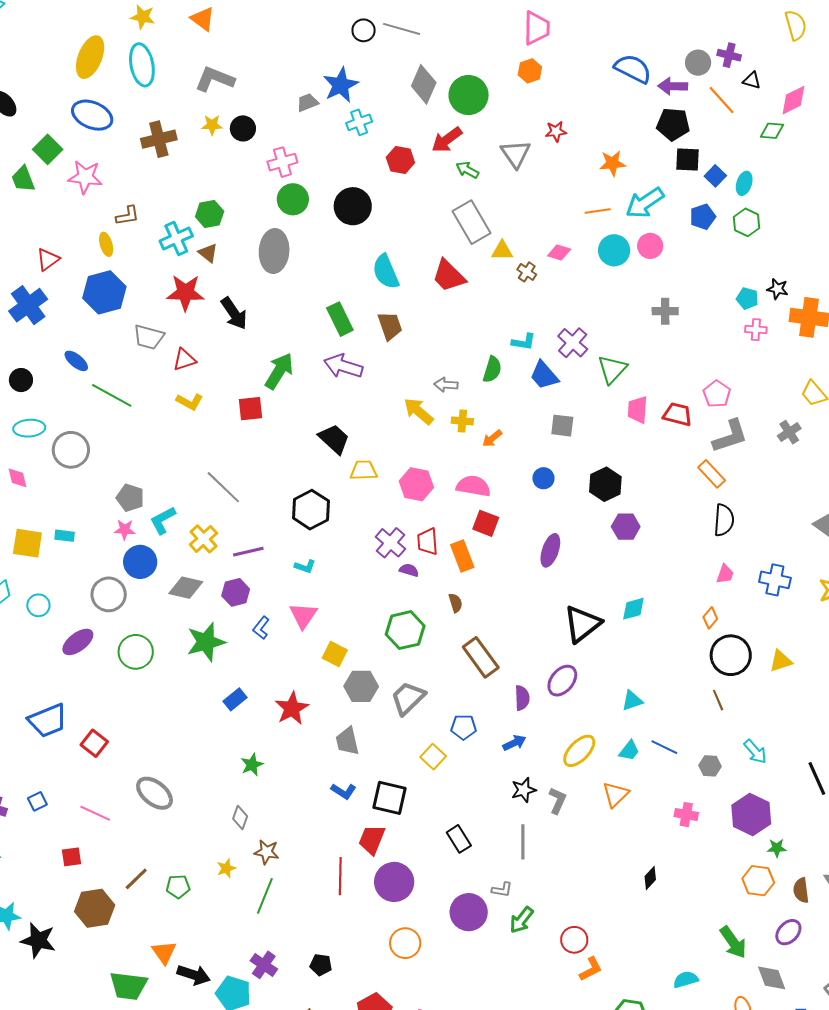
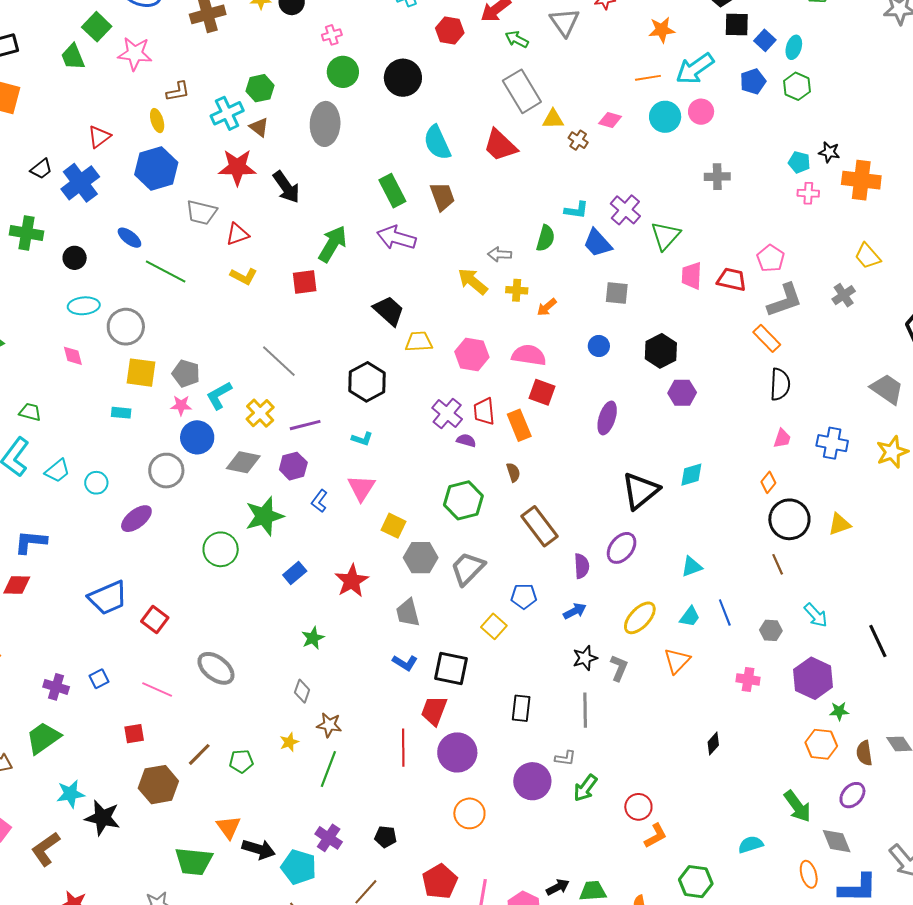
pink cross: (282, 162) -> (332, 35), size x0.7
yellow square: (27, 543) -> (141, 373), moved
green circle: (136, 652) -> (221, 549), moved
blue line: (664, 747) -> (725, 613), turned 44
black rectangle: (459, 839) -> (521, 708), turned 40

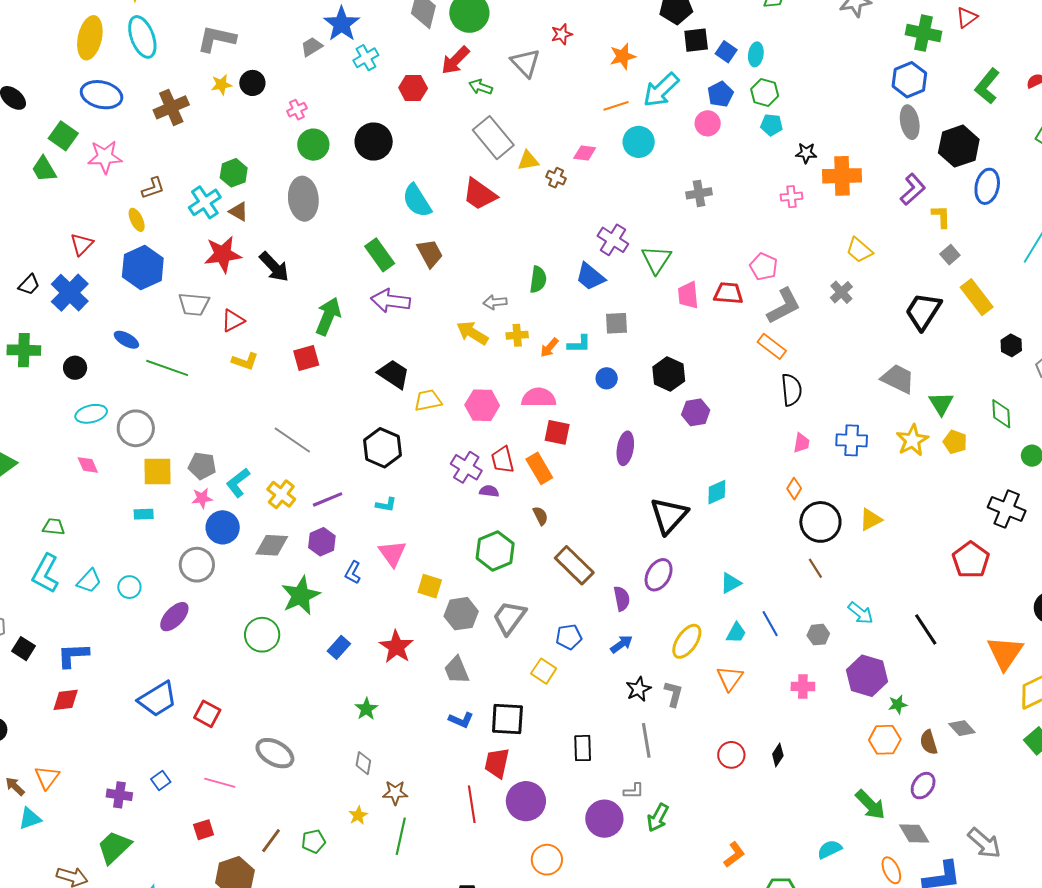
pink circle: (701, 112) -> (708, 123), moved
cyan pentagon: (799, 162) -> (772, 125), moved
cyan L-shape: (576, 210) -> (579, 344), moved
red circle: (638, 807) -> (731, 755), moved

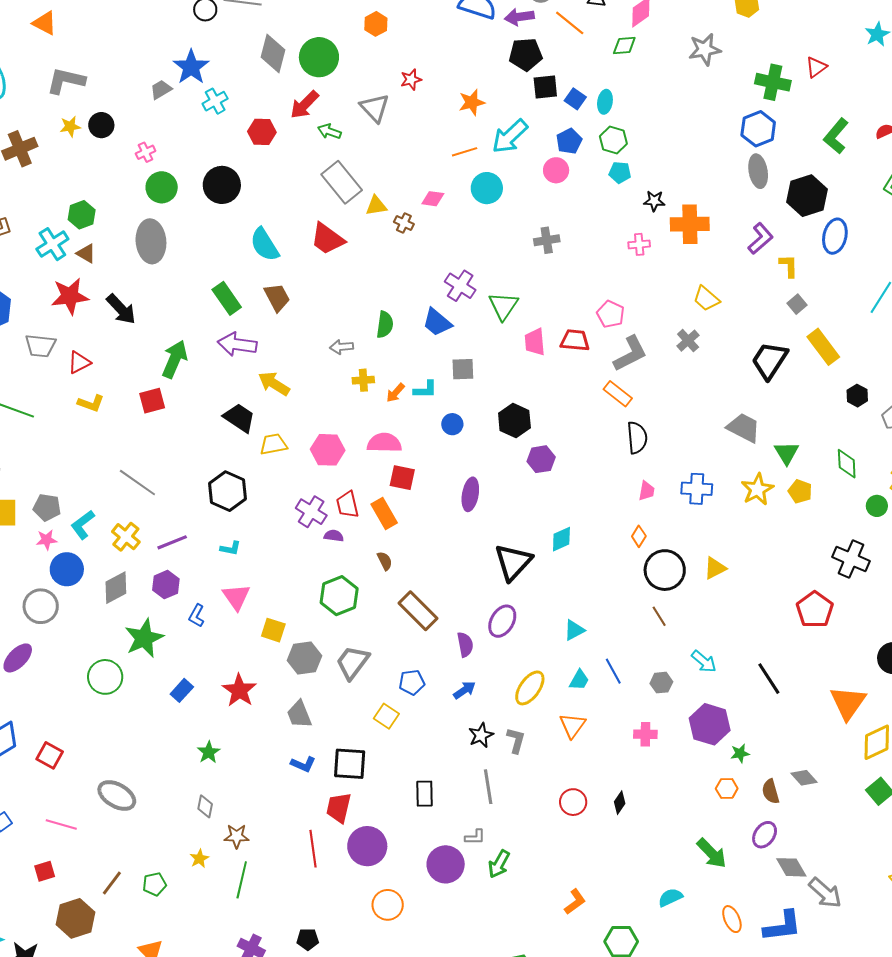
yellow arrow: (472, 333) -> (274, 384), moved
gray diamond: (272, 545) -> (116, 588), turned -32
orange hexagon: (885, 740) -> (727, 789), size x0.7
gray diamond: (914, 833) -> (791, 867), moved

